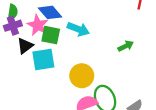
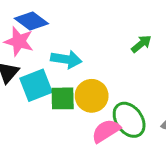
cyan arrow: (78, 29) -> (66, 59), moved
green square: (51, 35) -> (63, 98), moved

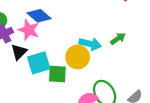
cyan arrow: (66, 59) -> (90, 44), moved
yellow circle: (92, 96) -> (78, 57), moved

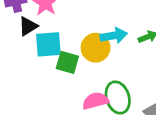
cyan arrow: (90, 44) -> (114, 36), turned -35

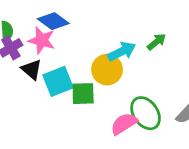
black triangle: (28, 26) -> (32, 69), turned -30

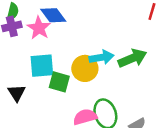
green arrow: (157, 42) -> (132, 58), size x1.6
black triangle: (32, 69) -> (17, 93), moved

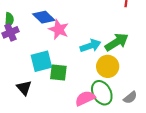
pink star: (39, 28) -> (59, 29), moved
yellow circle: (85, 68) -> (108, 66), moved

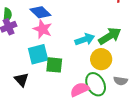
pink star: (59, 29) -> (43, 29), moved
gray semicircle: (130, 98) -> (121, 81), moved, turned 48

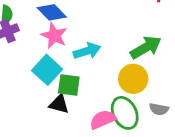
cyan arrow: (85, 39) -> (87, 51), moved
cyan square: (38, 54) -> (47, 70), turned -35
black triangle: (22, 80) -> (59, 104), moved, turned -35

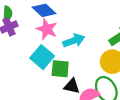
black triangle: (59, 104) -> (72, 86), moved

